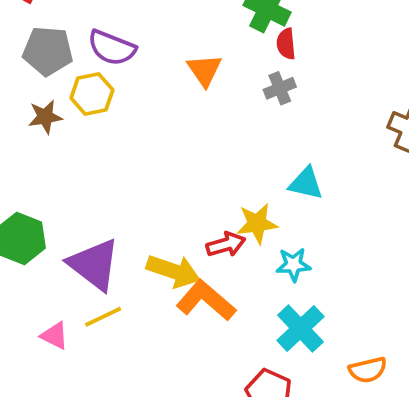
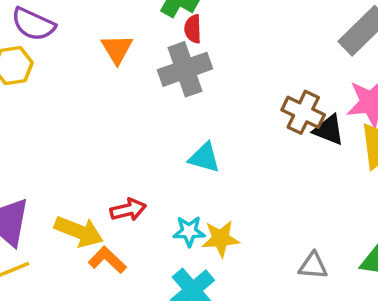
gray cross: (280, 88) -> (185, 69), size x1.8
yellow star: (257, 224) -> (221, 239), moved
orange L-shape: (206, 300) -> (107, 260), size x0.7

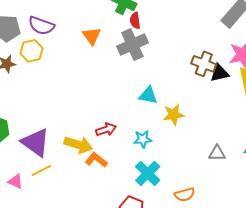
black triangle: (329, 130) -> (220, 73), turned -30
yellow star: (221, 239) -> (174, 115), moved

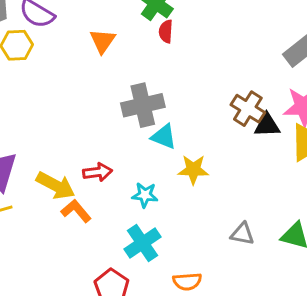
gray cross: (132, 45) -> (143, 105), moved

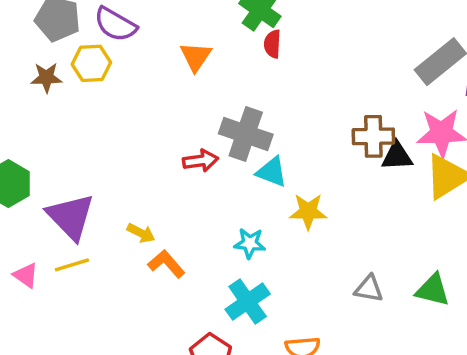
gray cross: (143, 105) -> (246, 134), turned 33
brown cross: (248, 109) -> (373, 136), turned -32
red arrow: (98, 172) -> (201, 161), moved
yellow arrow: (56, 185) -> (141, 233), size x0.6

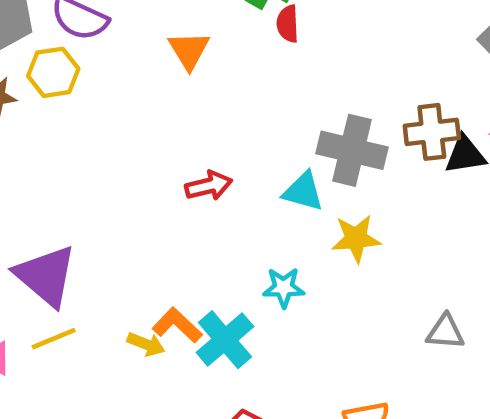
gray cross: (246, 134) -> (352, 150), moved
yellow arrow: (141, 233) -> (146, 344), moved
cyan cross: (248, 302) -> (225, 340), moved

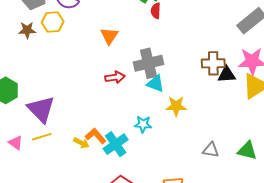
orange triangle: (189, 50) -> (109, 36), moved
gray cross: (352, 150) -> (148, 63), moved, turned -32

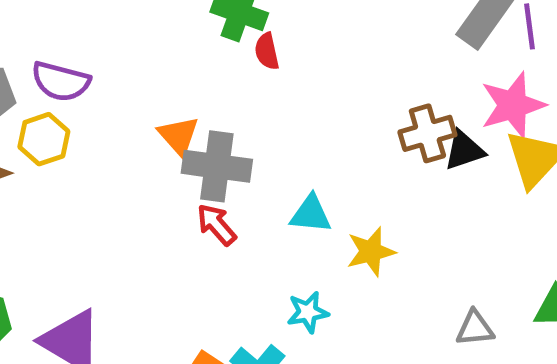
gray cross: (148, 63) -> (217, 166), moved, turned 36
red arrow: (115, 77) -> (216, 225), turned -108

